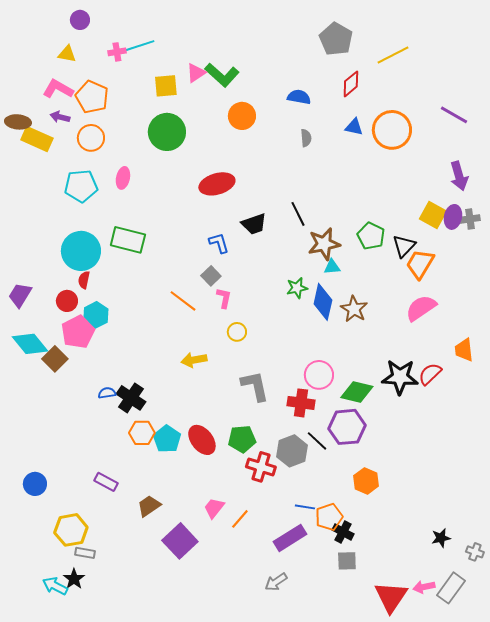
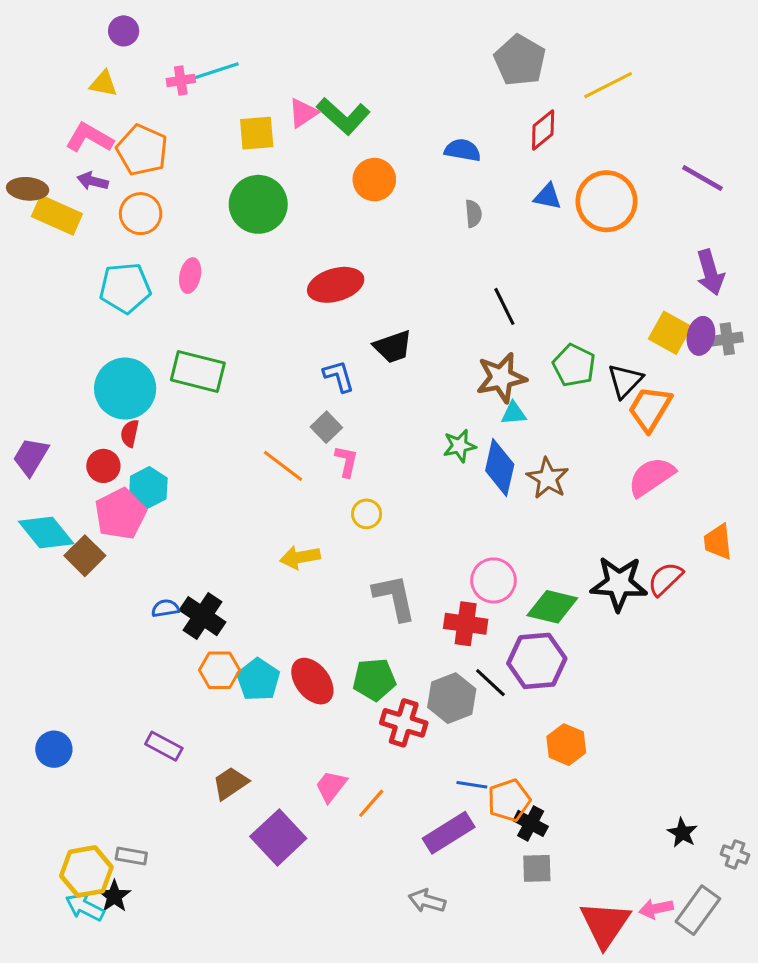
black line: (298, 214) -> (504, 306), moved
yellow hexagon: (71, 530) -> (86, 871), moved
black star: (441, 538) -> (682, 833), turned -30
gray arrow: (276, 582) -> (427, 901), turned 50

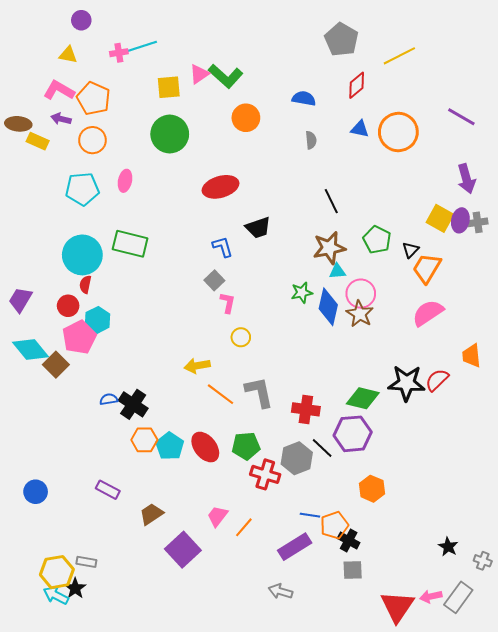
yellow rectangle: (57, 215) -> (38, 141), size x0.7
black triangle: (625, 381) -> (411, 250), size x0.7
orange line: (283, 466) -> (221, 394), moved
pink circle: (493, 580) -> (361, 294), moved

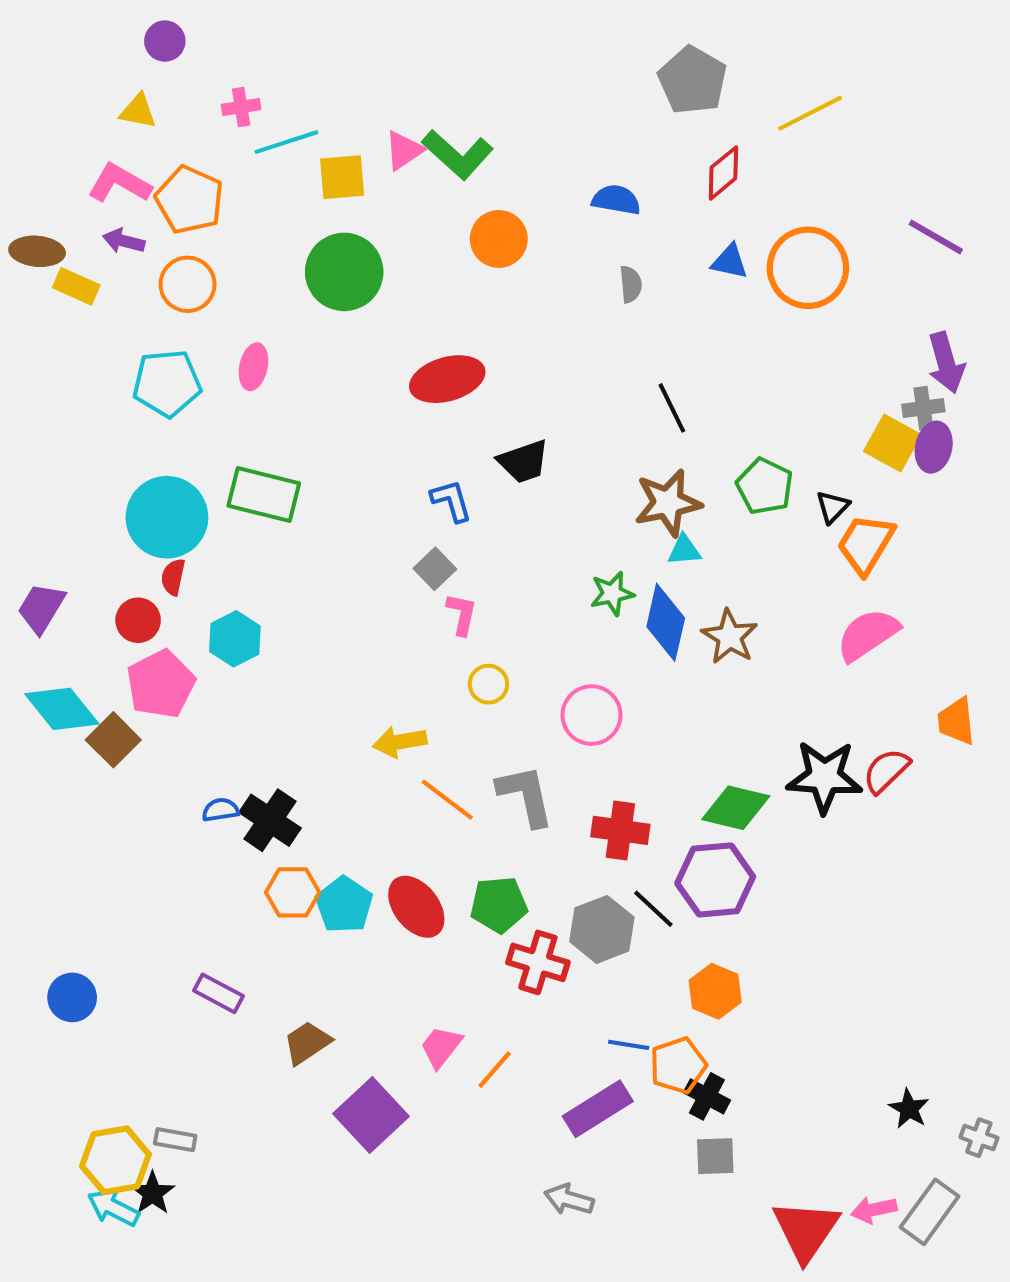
cyan line: (141, 47) -> (286, 142), moved
gray cross: (478, 222) -> (923, 408), moved
pink circle: (361, 294) -> (592, 715), moved
cyan hexagon: (98, 320) -> (235, 639), moved
orange hexagon: (372, 489) -> (715, 991), moved

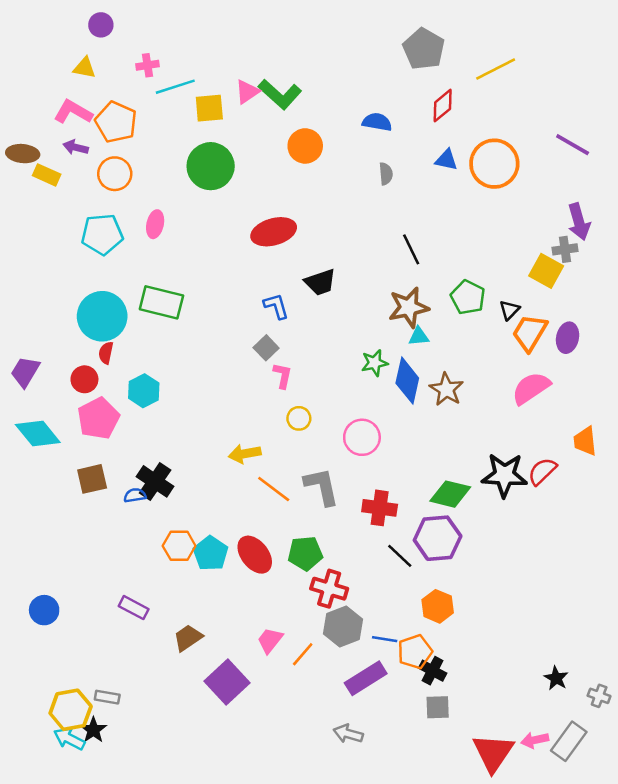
purple ellipse: (934, 447) -> (568, 338), moved
brown square: (113, 740) -> (92, 479), moved, turned 32
black cross: (270, 820) -> (155, 481), moved
gray hexagon: (602, 929) -> (343, 626), moved

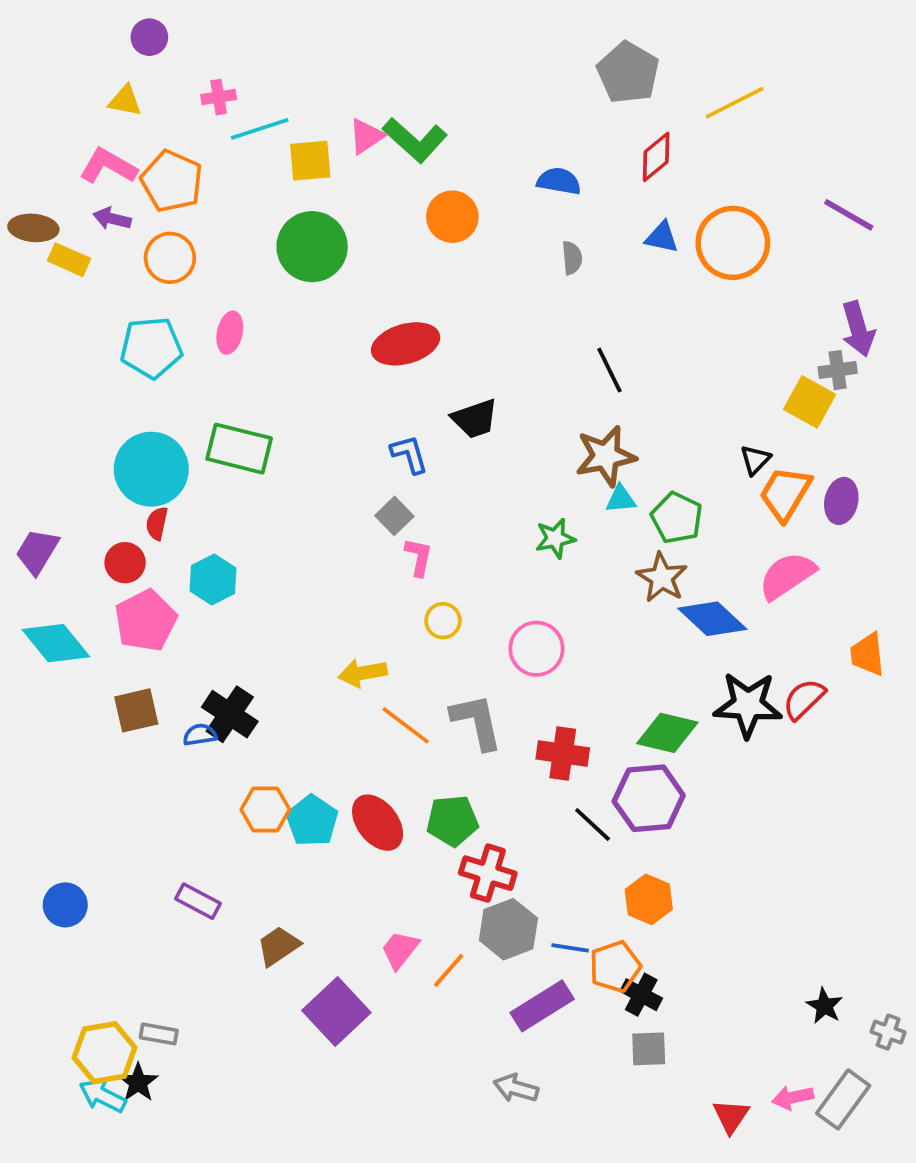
green pentagon: (468, 297) -> (677, 518), moved
blue diamond: (407, 381) -> (712, 619), moved, turned -60
red triangle: (493, 753) -> (731, 1116), size x0.6

